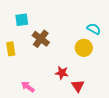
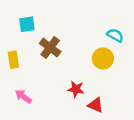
red triangle: (78, 86) -> (96, 105), turned -32
pink arrow: (28, 87) -> (23, 96), moved

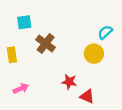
cyan semicircle: (115, 35) -> (105, 32), turned -72
pink arrow: (23, 96) -> (21, 88), turned 120

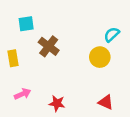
red star: (69, 82) -> (57, 103), moved
red triangle: (87, 96) -> (106, 102), moved

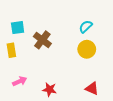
cyan square: (26, 24) -> (18, 28), moved
cyan semicircle: (112, 34) -> (86, 27), moved

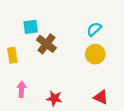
cyan square: (18, 28) -> (31, 27), moved
pink arrow: (20, 81) -> (21, 89), turned -64

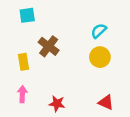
cyan square: (31, 27) -> (27, 15), moved
yellow rectangle: (12, 55) -> (24, 62), moved

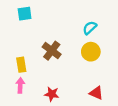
brown cross: (49, 46) -> (52, 51), moved
yellow rectangle: (24, 62) -> (21, 65), moved

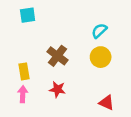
red star: (52, 94) -> (57, 89), moved

